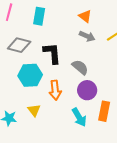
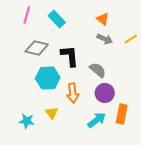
cyan rectangle: (39, 16) -> (57, 19), turned -54
cyan arrow: (79, 117) -> (97, 120), turned -96

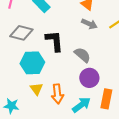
orange arrow: (73, 93) -> (57, 94), moved
yellow triangle: (52, 113) -> (36, 89), moved

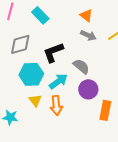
gray diamond: (21, 33) -> (20, 44), turned -30
black L-shape: (54, 41) -> (53, 52), turned -105
cyan arrow: (81, 105) -> (58, 81), moved

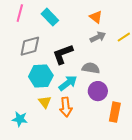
gray arrow: (88, 35) -> (98, 37), turned -49
gray semicircle: (81, 66) -> (91, 68), turned -30

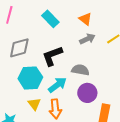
cyan rectangle: (50, 17) -> (50, 19), moved

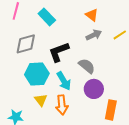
cyan rectangle: (50, 19) -> (47, 17), moved
gray semicircle: (80, 70) -> (87, 66), turned 30
cyan arrow: (57, 85) -> (64, 81), turned 96

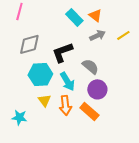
cyan rectangle: (47, 17) -> (74, 17), moved
orange rectangle: (111, 110) -> (89, 111), moved, turned -60

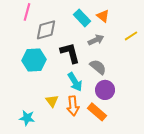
gray arrow: (97, 35) -> (96, 40), moved
gray diamond: (29, 44) -> (46, 30), moved
black L-shape: (62, 52) -> (70, 53), turned 95
cyan hexagon: (40, 74) -> (34, 60), moved

